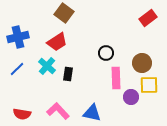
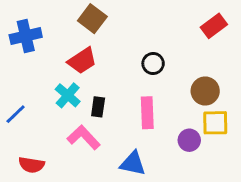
blue cross: (18, 37) -> (26, 36), moved
black circle: (106, 53) -> (153, 64), moved
blue line: (17, 69) -> (16, 114), moved
pink rectangle: (116, 78) -> (147, 113), moved
pink L-shape: (58, 111) -> (84, 137), moved

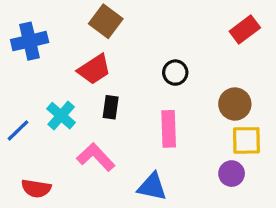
cyan cross: (68, 95) -> (61, 116), moved
black rectangle: (98, 107) -> (111, 107), moved
purple circle: (189, 140) -> (232, 174), moved

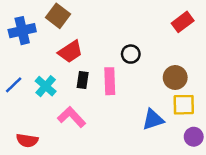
brown square: (106, 21) -> (58, 16), moved
pink rectangle: (169, 129) -> (110, 81), moved
blue line: (18, 130) -> (14, 85), moved
purple circle: (232, 174) -> (194, 137), moved
blue triangle: (152, 187) -> (153, 119), moved, turned -30

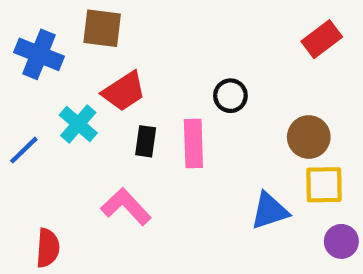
brown square: (58, 16) -> (102, 28), turned -30
blue cross: (22, 31) -> (39, 54), turned 35
cyan cross: (46, 86) -> (78, 124), moved
red semicircle: (27, 140) -> (48, 248), turned -95

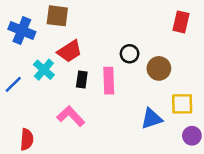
red rectangle: (322, 39) -> (181, 22), turned -40
brown circle: (309, 137) -> (159, 68), moved

